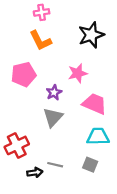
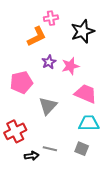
pink cross: (42, 12) -> (51, 18), moved
orange L-shape: (40, 41) -> (37, 36), turned -90
pink pentagon: (24, 74) -> (21, 82), moved
purple star: (54, 92) -> (49, 62), moved

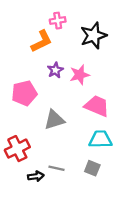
gray triangle: (48, 106) -> (54, 120), turned 30

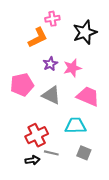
gray triangle: (54, 120) -> (51, 95), moved, turned 42
cyan trapezoid: (100, 139) -> (75, 126), moved
red cross: (17, 149) -> (37, 135), moved

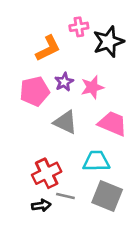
pink cross: (52, 19) -> (79, 27), moved
pink pentagon: (22, 85) -> (35, 91), moved
gray square: (84, 153) -> (107, 196), size x1.6

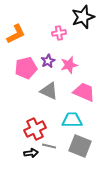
pink cross: (79, 27) -> (59, 33), moved
black star: (108, 42) -> (83, 17), moved
orange L-shape: (48, 48) -> (16, 34), moved

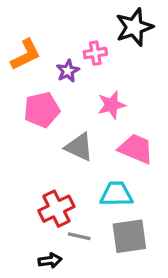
purple star: (48, 61) -> (68, 71), moved
gray square: (80, 146) -> (129, 236), turned -30
black arrow: (31, 153) -> (50, 261), moved

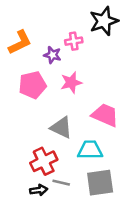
purple star: (68, 71) -> (52, 55), turned -30
pink star: (112, 105) -> (71, 82), moved
gray triangle: (79, 147) -> (61, 128), moved
black arrow: (50, 261) -> (39, 190), moved

